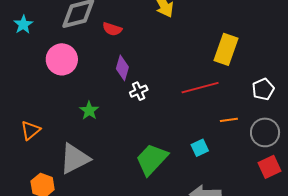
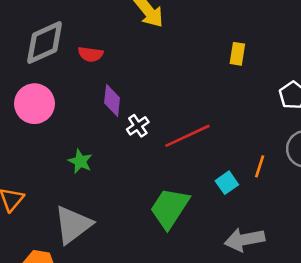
yellow rectangle: (226, 49) -> (237, 54), size x0.6
red line: (200, 88) -> (187, 136), moved
orange line: (229, 120) -> (260, 166), moved, turned -54

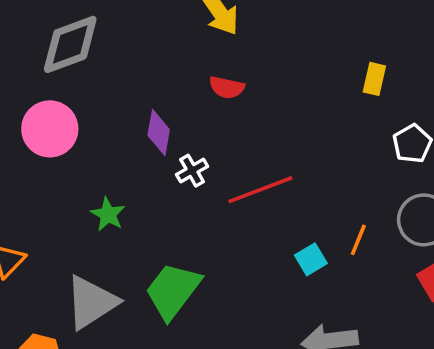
red semicircle: (91, 54) -> (227, 87), moved
yellow rectangle: (237, 54) -> (374, 79), moved
green trapezoid: (170, 208) -> (173, 291), moved

